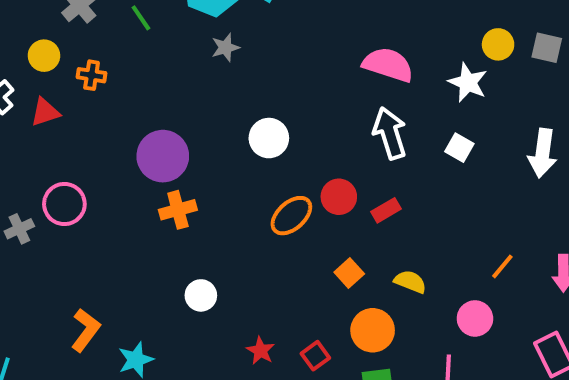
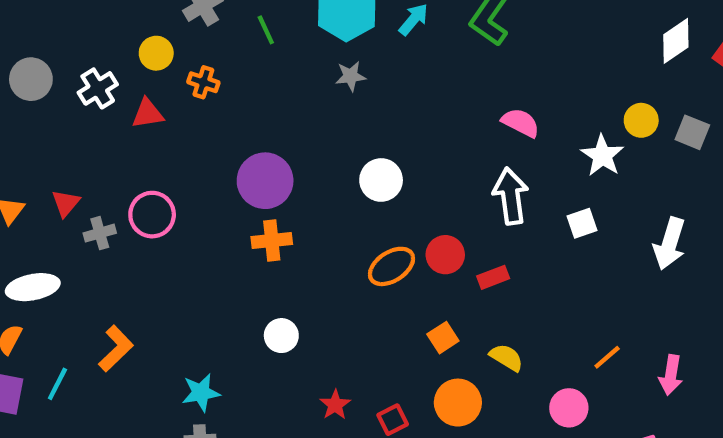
pink semicircle: (388, 65) -> (521, 123), size x0.7
white square: (459, 148) -> (582, 223), turned 32
orange L-shape: (86, 330) -> (116, 349), moved

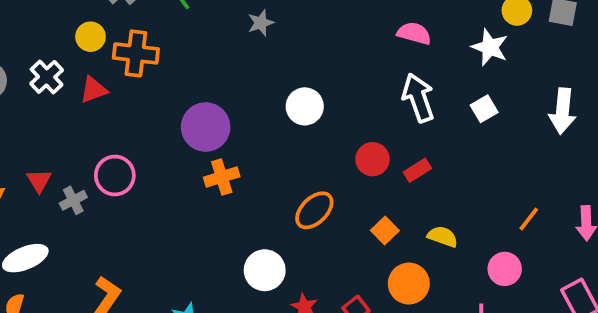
orange cross: (203, 82) -> (136, 53), size x1.6
orange ellipse: (391, 266) -> (314, 210), moved
white circle: (281, 336) -> (265, 270), moved, size x1.4

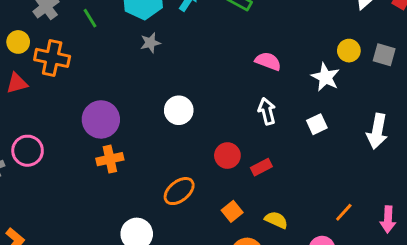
white arrow: (418, 98) -> (267, 111), size x0.7

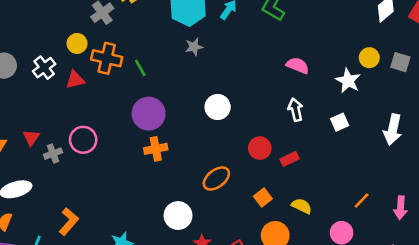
green line: (90, 18) -> (140, 68), moved

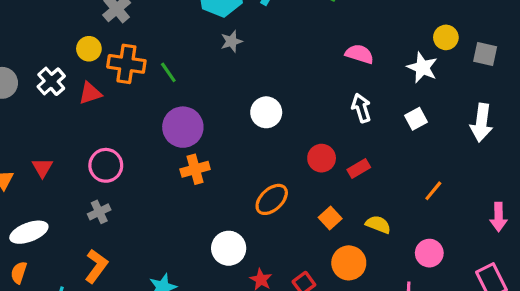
gray square: (400, 62) -> (485, 54), moved
gray cross: (53, 154) -> (99, 212), moved
orange line: (362, 201) -> (433, 191), moved

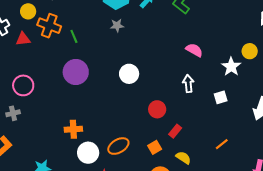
red rectangle: (359, 168) -> (175, 131), moved, turned -32
orange cross: (195, 169) -> (73, 129), moved
orange ellipse: (272, 199) -> (118, 146), moved

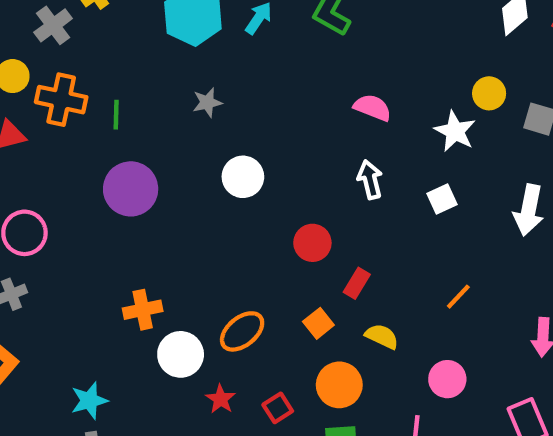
gray star: (117, 26) -> (207, 102), moved
green line: (74, 36) -> (116, 115), turned 32

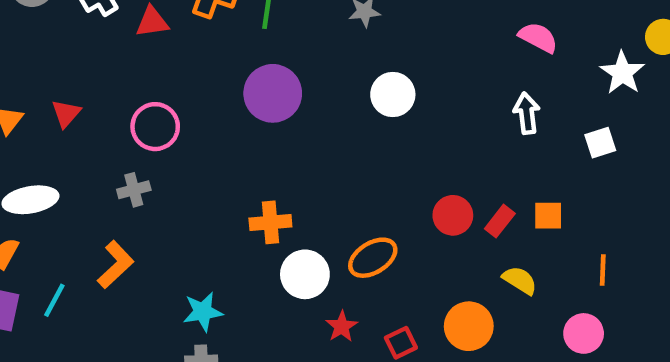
red circle: (312, 243) -> (453, 215), moved
orange line: (458, 297) -> (603, 270), moved, turned -48
orange square: (318, 323) -> (548, 216), moved, turned 32

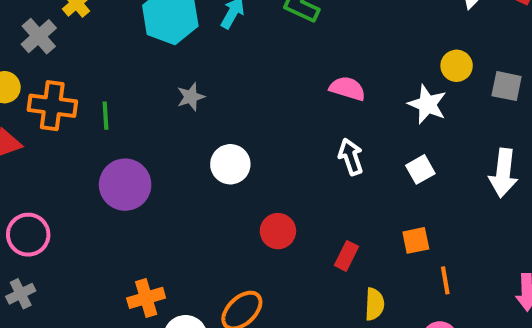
red circle: (453, 215) -> (278, 231), moved
orange square: (548, 216) -> (416, 240), moved
yellow semicircle: (520, 280) -> (374, 304), turned 72

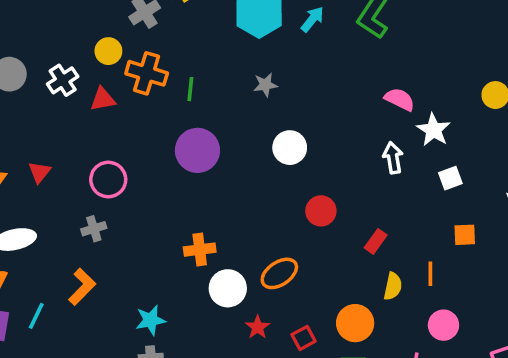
white star: (427, 104) -> (433, 130), moved
orange square: (416, 240) -> (465, 235), moved
orange line: (445, 280) -> (430, 274), moved

